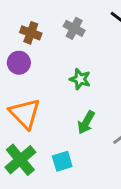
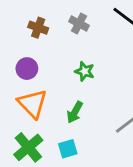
purple circle: (19, 63) -> (27, 69), moved
green arrow: (86, 122) -> (75, 112), moved

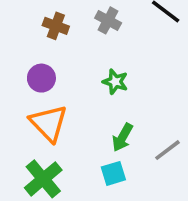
green arrow: (75, 112) -> (122, 137), moved
cyan square: (68, 149) -> (113, 173), moved

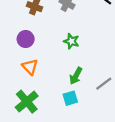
orange triangle: (49, 123) -> (30, 67), size x0.7

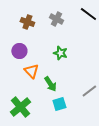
orange triangle: (30, 67) -> (31, 71), moved
green arrow: (76, 76) -> (50, 84), moved, turned -63

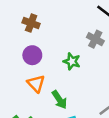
gray cross: (56, 19) -> (95, 39), moved
purple circle: (19, 51) -> (32, 55), moved

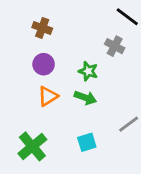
orange triangle: (36, 84) -> (48, 96), turned 42
green arrow: (59, 100) -> (85, 98), moved, turned -36

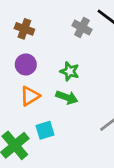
gray cross: (115, 46) -> (82, 27), moved
cyan square: (87, 142) -> (45, 130), moved

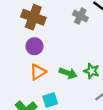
brown cross: (24, 29) -> (33, 17), size x1.5
green star: (70, 71) -> (92, 71), moved

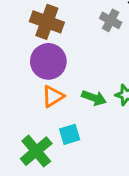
purple circle: (34, 46) -> (48, 61), size x1.5

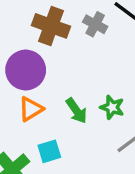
brown cross: (47, 22) -> (51, 26), moved
green arrow: (94, 98) -> (76, 111), turned 35

